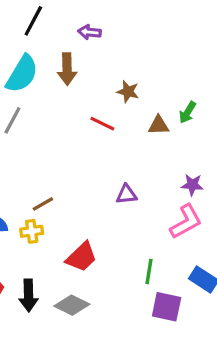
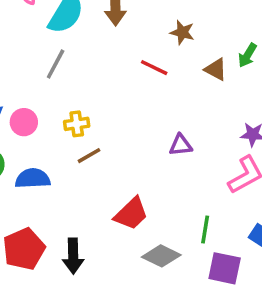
brown triangle: (159, 125) -> (216, 69), turned 30
yellow cross: (32, 231) -> (77, 124), moved
gray diamond: (72, 305) -> (161, 256), moved

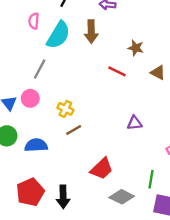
gray line: (56, 64) -> (40, 69), moved
pink circle: (24, 122) -> (30, 98), moved
yellow cross: (77, 124) -> (65, 109), turned 35

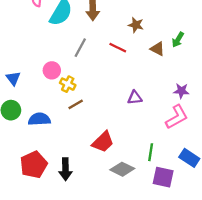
gray line: (40, 69) -> (80, 48), moved
pink circle: (30, 98) -> (52, 70), moved

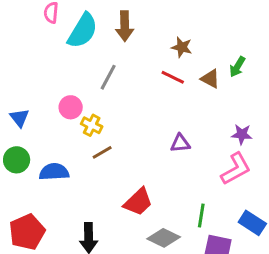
red line: (118, 48) -> (173, 77), moved
red pentagon: (34, 165) -> (27, 232), moved

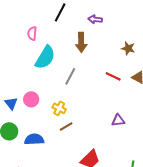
cyan semicircle: (83, 31) -> (45, 57), moved
brown star: (182, 47) -> (128, 48), moved
pink circle: (71, 107) -> (31, 99), moved

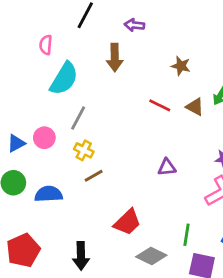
gray line: (70, 76) -> (78, 118), moved
blue triangle: (11, 103) -> (16, 143), turned 40

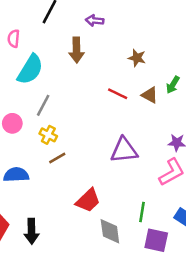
purple triangle: (167, 167) -> (124, 150), size x1.6
black arrow: (81, 256) -> (32, 231), moved
gray diamond: (151, 256) -> (110, 231), turned 56

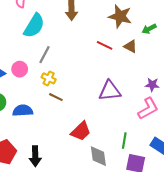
brown star: (137, 58) -> (120, 16), size x1.6
green arrow: (173, 85) -> (149, 29), moved, turned 32
brown line: (57, 158) -> (56, 97), turned 56

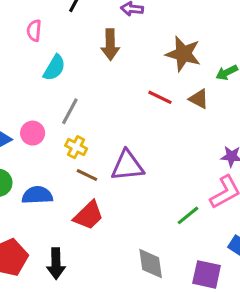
cyan semicircle: (34, 26) -> (54, 68), size x0.7
purple triangle: (110, 91) -> (127, 166), moved
red trapezoid: (81, 131) -> (89, 215), moved
green line: (124, 141) -> (188, 215), moved, turned 42

